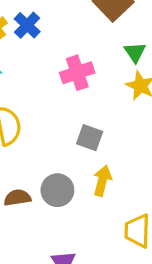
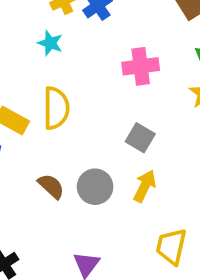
brown semicircle: (17, 198) -> (51, 186), turned 40

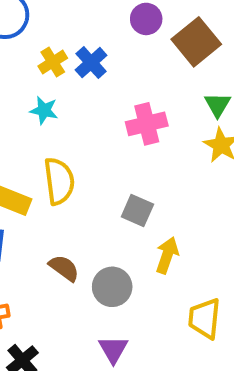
gray square: (140, 138) -> (137, 211), moved
gray circle: (95, 187) -> (112, 287), moved

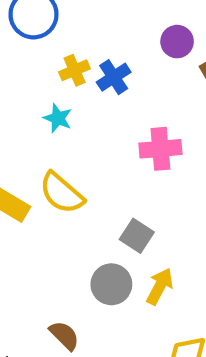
yellow semicircle: (59, 181) -> (62, 193), turned 129
brown semicircle: (64, 268) -> (64, 335), moved
gray circle: (112, 287) -> (111, 284), moved

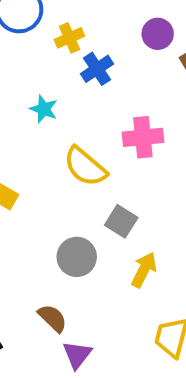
yellow cross: (75, 70) -> (69, 38), moved
yellow semicircle: (62, 193) -> (85, 167), moved
gray circle: (111, 284) -> (77, 257), moved

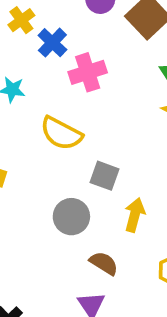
pink cross: (143, 137) -> (88, 72), moved
brown semicircle: (53, 318) -> (104, 263), moved

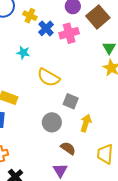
yellow cross: (21, 20) -> (30, 16), turned -32
pink cross: (88, 72) -> (69, 33), moved

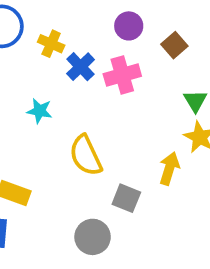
brown square: (98, 17) -> (174, 45), size x0.6
yellow semicircle: (48, 77) -> (86, 155), turned 35
yellow arrow: (86, 123) -> (169, 168), moved

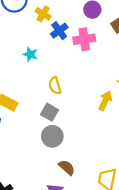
yellow semicircle: (86, 155) -> (55, 86), size x0.7
gray square: (126, 198) -> (49, 112), moved

